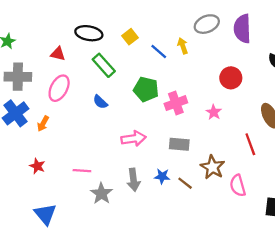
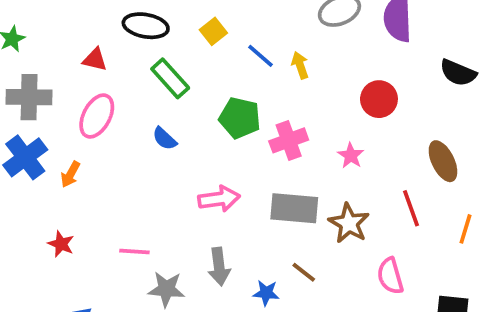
yellow arrow: (183, 46) -> (300, 65), moved
gray rectangle: (179, 144) -> (294, 208), size x1.4
brown star: (213, 167) -> (349, 223), moved
blue star: (162, 176) -> (266, 293), moved
gray star: (101, 194) -> (166, 289), turned -30

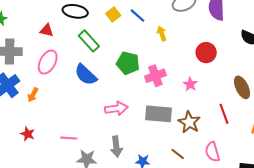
blue line: (260, 56) -> (137, 16), moved
blue semicircle: (164, 139) -> (86, 75), size x1.6
brown line: (304, 272) -> (178, 154), moved

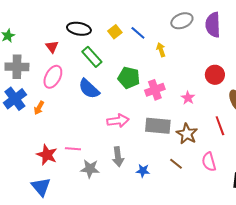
red triangle: (47, 30) -> (52, 47), turned 40
red circle: (206, 53) -> (215, 75), moved
red star: (28, 134) -> (47, 155), moved, size x1.5

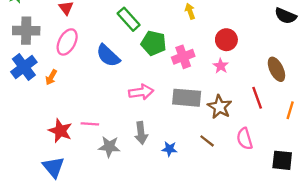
green rectangle: (92, 57) -> (129, 19), moved
red circle: (215, 75) -> (226, 40), moved

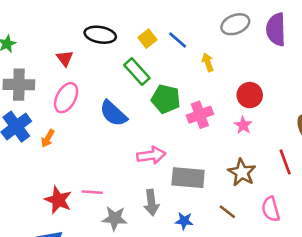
gray rectangle: (187, 98) -> (188, 178), moved

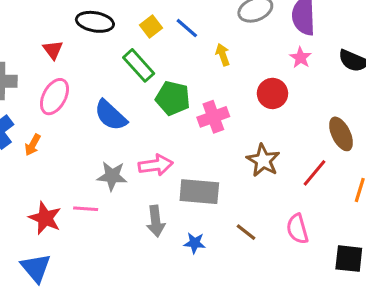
pink star: (243, 125) -> (301, 58), moved
red line: (285, 162) -> (315, 173), turned 60
brown star: (242, 172) -> (263, 160), moved
gray star: (115, 218) -> (112, 176), moved

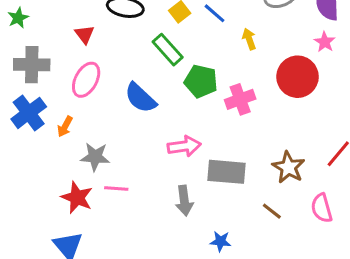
red circle: (272, 93) -> (298, 77), size x1.4
brown star: (263, 160) -> (288, 167), moved
gray star: (112, 176) -> (95, 157), moved
blue star: (195, 243) -> (220, 241), moved

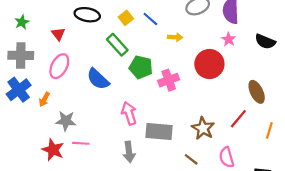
green star: (18, 18) -> (22, 22), moved
yellow arrow: (249, 39) -> (175, 37), turned 112
pink arrow: (184, 146) -> (129, 113), turned -100

